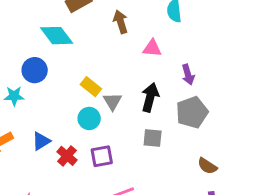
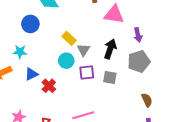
pink triangle: (152, 48) -> (114, 14), size x1.5
cyan star: (14, 96) -> (20, 52), moved
purple square: (102, 156) -> (87, 73), moved
brown semicircle: (207, 166) -> (147, 100), turned -152

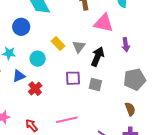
gray triangle: (84, 50) -> (79, 47), moved
cyan circle: (66, 61) -> (38, 59), moved
gray pentagon: (139, 61) -> (135, 79), moved

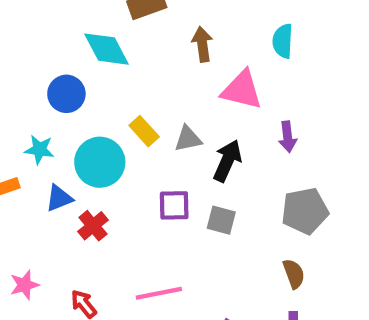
gray triangle: (79, 47) -> (188, 139), turned 40
cyan circle: (38, 59) -> (100, 162), size x1.5

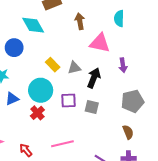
cyan circle: (100, 162) -> (41, 90), moved
red cross: (93, 226) -> (37, 113), moved

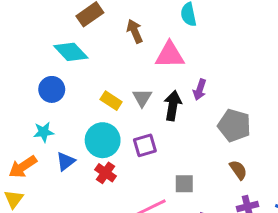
purple arrow: (123, 65) -> (200, 90), moved, turned 40
gray triangle: (74, 68) -> (142, 98), turned -32
gray pentagon: (132, 101) -> (234, 125), turned -30
gray square: (92, 107) -> (184, 184), moved

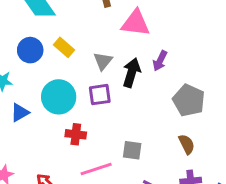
blue circle: (52, 89) -> (30, 50), moved
yellow rectangle: (111, 101) -> (64, 47), moved
purple square: (145, 145) -> (100, 95), moved
red cross: (106, 173) -> (76, 134), moved, turned -36

